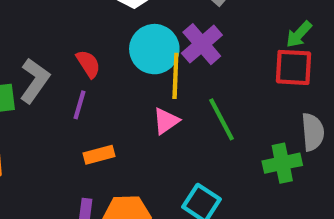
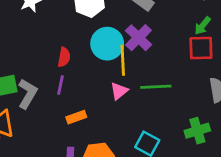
red semicircle: (88, 64) -> (64, 57), turned 48
gray L-shape: (35, 81) -> (27, 94), moved
green line: (221, 119) -> (156, 87), turned -60
green cross: (282, 163) -> (197, 131), moved

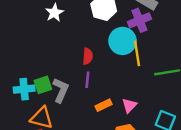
purple cross: (139, 38) -> (139, 20), moved, turned 30
pink triangle: (119, 91) -> (129, 105), moved

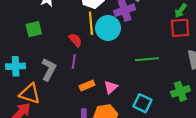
yellow line: (137, 53) -> (91, 23), moved
red semicircle: (88, 56) -> (75, 40), turned -48
green square: (43, 85) -> (34, 29), moved

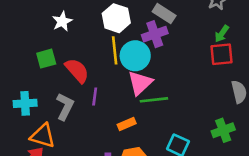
red semicircle: (75, 40) -> (77, 71), moved, size x1.5
green line: (147, 59) -> (154, 100), moved
orange rectangle: (87, 85) -> (127, 124), moved
pink triangle: (111, 87) -> (140, 83), moved, size x1.5

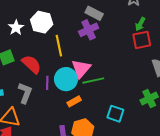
white hexagon: (116, 18) -> (42, 22), moved
cyan circle: (135, 56) -> (66, 79), moved

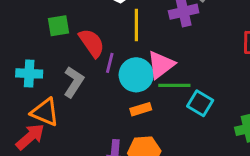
purple line: (47, 83) -> (110, 63), moved
cyan square: (115, 114) -> (200, 103), moved

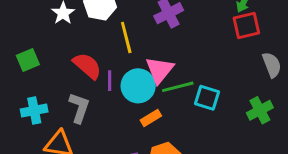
green square: (59, 26) -> (28, 60), moved

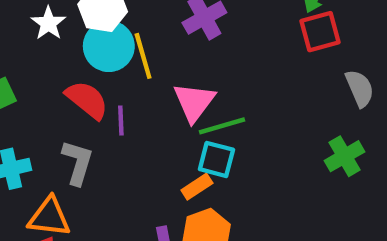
cyan circle: (138, 86) -> (109, 46), moved
cyan square: (207, 98) -> (216, 159), moved
orange rectangle: (151, 118) -> (197, 187), moved

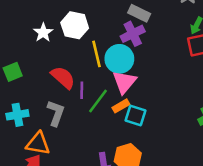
cyan circle: (109, 46) -> (119, 59), moved
green line: (222, 126) -> (98, 101), moved, turned -40
orange rectangle: (197, 187) -> (121, 106), moved

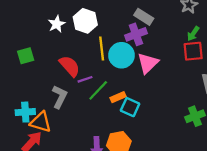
pink triangle: (124, 82) -> (148, 63), moved
purple line: (82, 90) -> (85, 79), turned 64
cyan cross: (17, 115) -> (25, 112), moved

